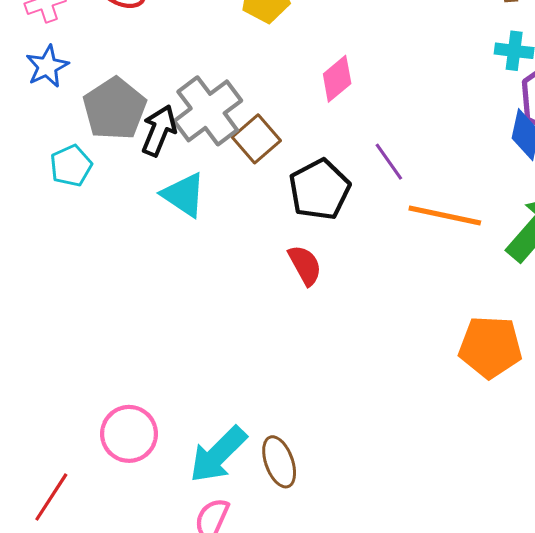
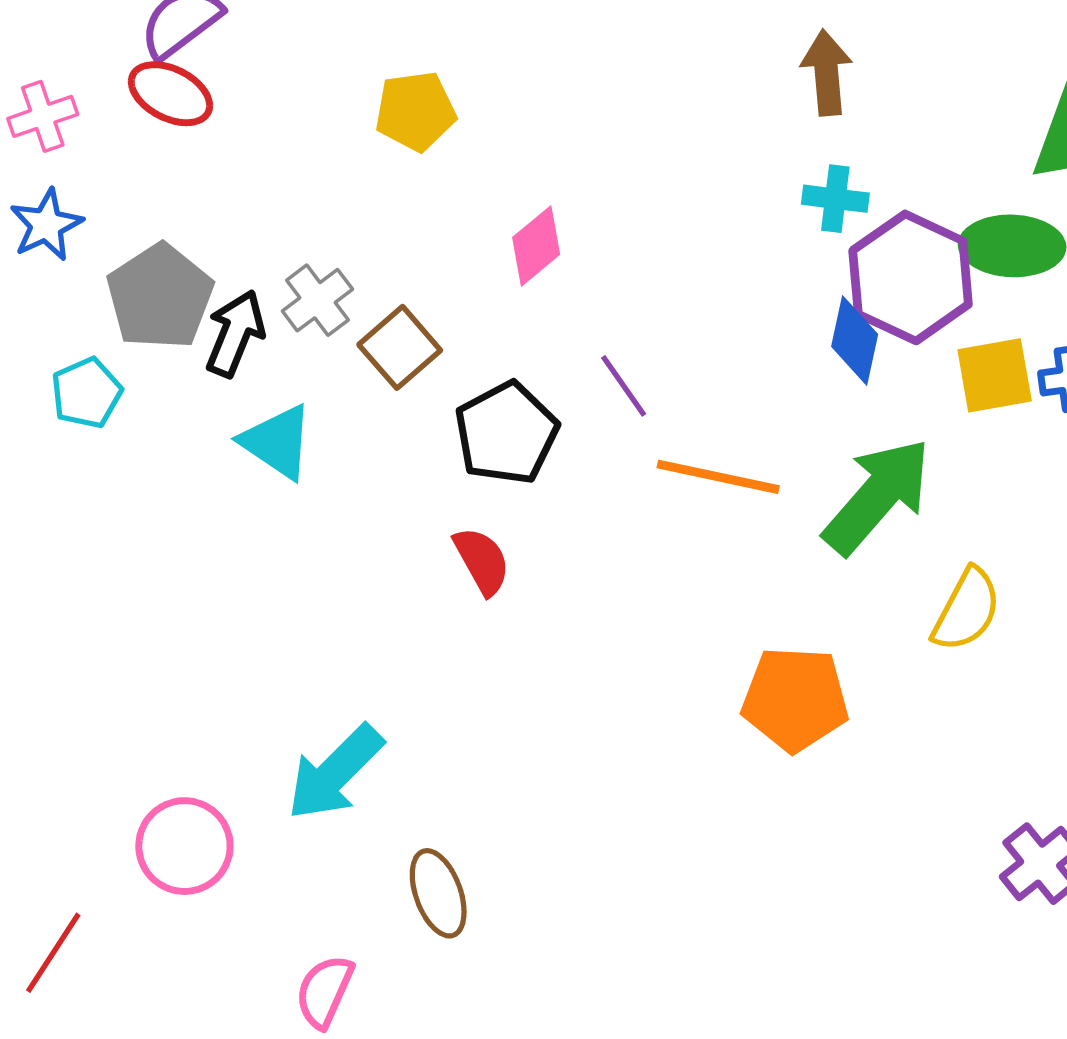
gray cross: (208, 111) -> (317, 300), size x0.6
cyan arrow: (218, 455) -> (335, 773), moved

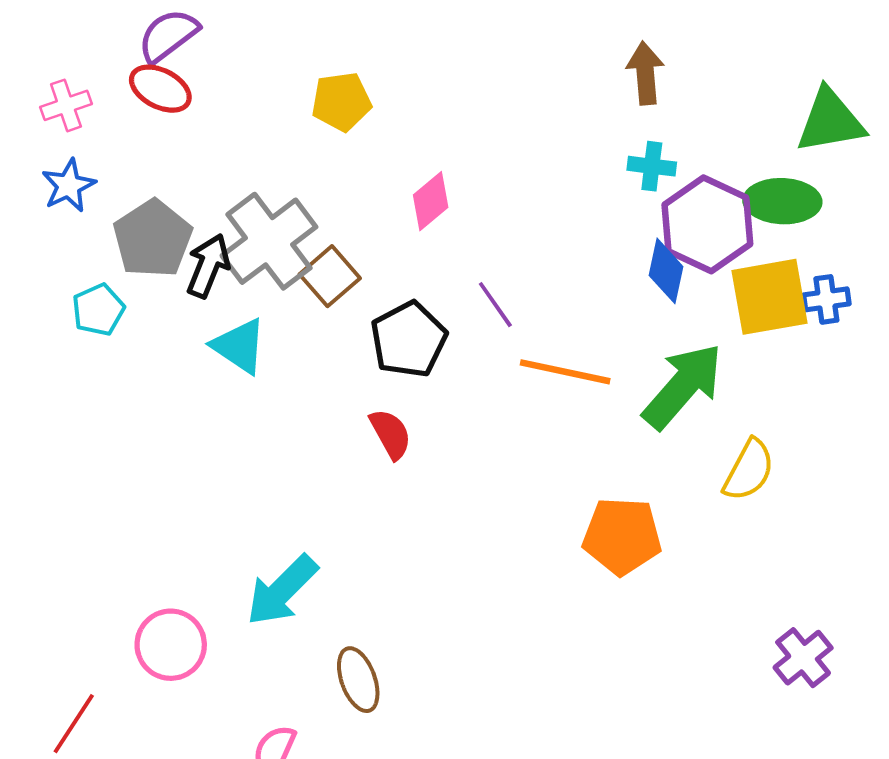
gray cross: (317, 300) -> (269, 241), size x1.8
yellow square: (995, 375) -> (769, 297), size x1.4

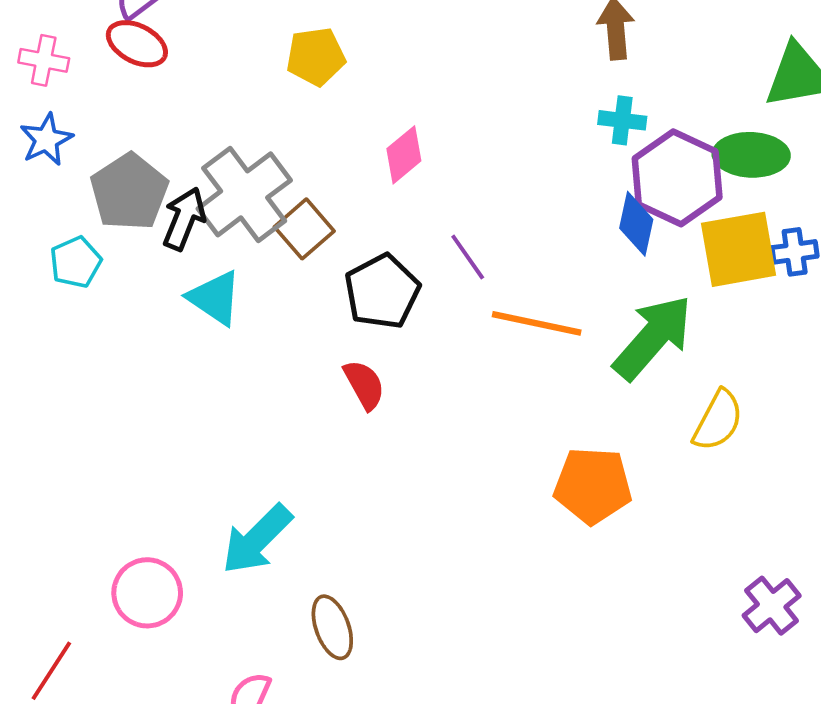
pink cross: (66, 105) -> (44, 60), turned 30

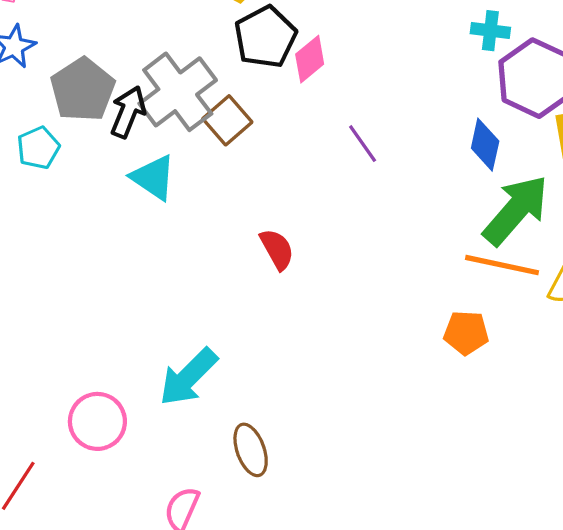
blue diamond: (636, 224) -> (485, 145), moved
black pentagon: (382, 291) -> (265, 37), moved
orange line: (537, 323) -> (502, 265), moved
orange pentagon: (593, 486) -> (466, 333), size x0.7

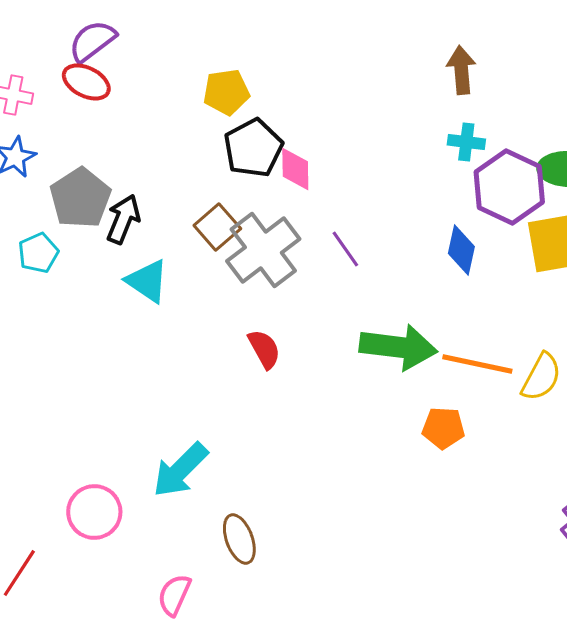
pink diamond: (310, 59) -> (295, 169), turned -51
gray cross: (178, 92) -> (263, 250), moved
green arrow: (516, 210) -> (398, 347), moved, turned 56

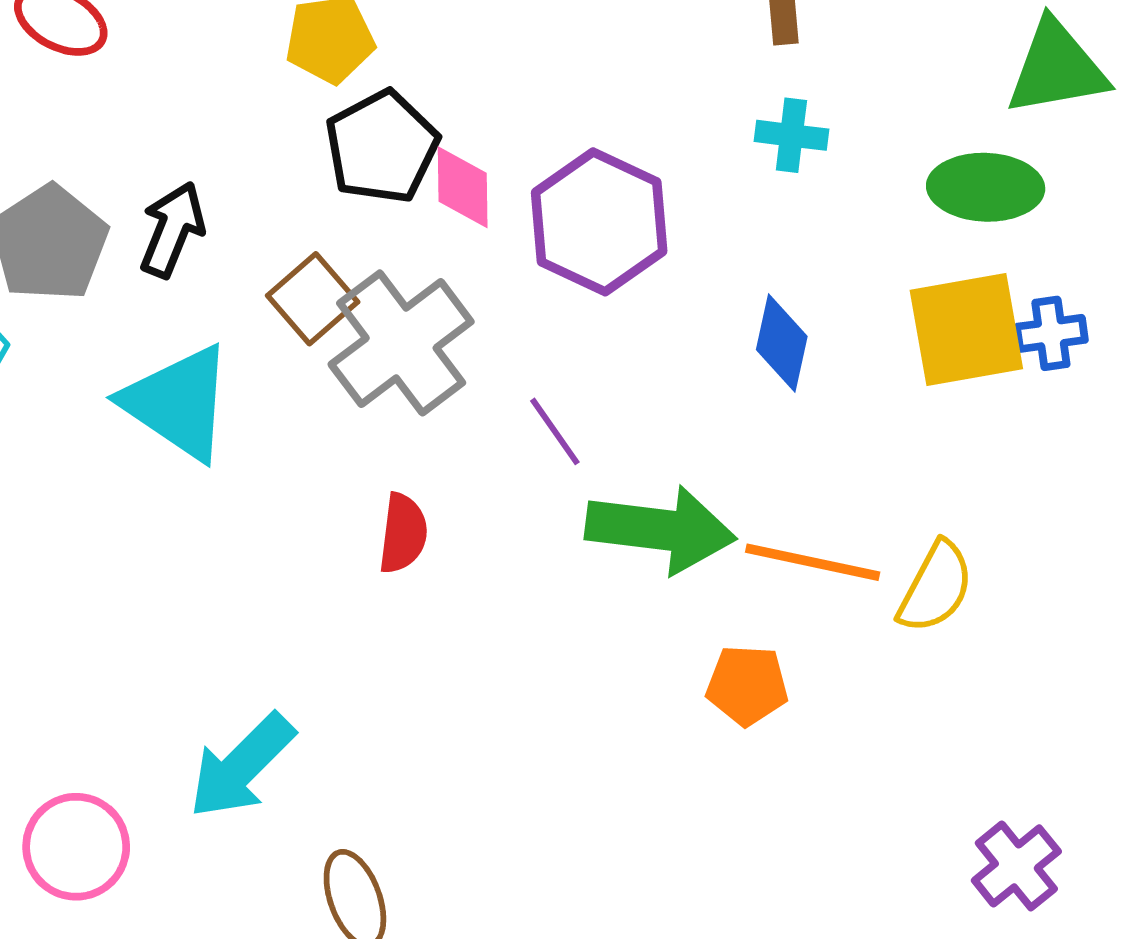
purple hexagon: (509, 187) -> (599, 222), moved
black arrow: (123, 219) -> (172, 230), moved
purple line: (345, 249) -> (555, 431), moved
cyan triangle: (147, 281) -> (178, 403), size x1.4
red semicircle: (264, 349) -> (403, 533), turned 36

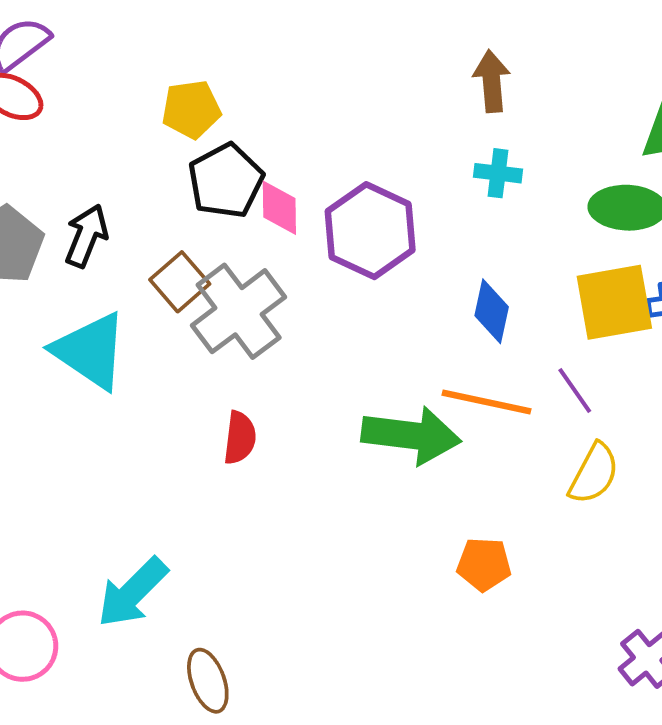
purple line: (555, 431) -> (575, 390), moved
orange line: (813, 562) -> (487, 402), moved
orange pentagon: (747, 685) -> (484, 564), moved

